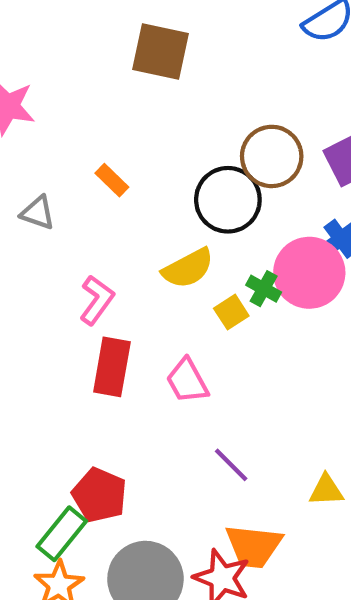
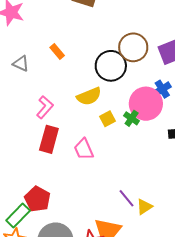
green cross: (264, 289) -> (132, 118), moved
purple line: (231, 465) -> (127, 198), moved
yellow triangle: (326, 490) -> (144, 207), turned -36

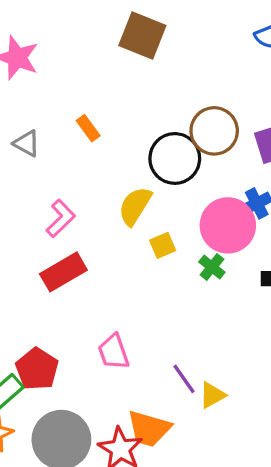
yellow semicircle: (89, 96) -> (135, 206), turned 140
green cross: (132, 118) -> (212, 267), moved
red rectangle: (49, 139) -> (63, 272), turned 40
pink trapezoid: (84, 149) -> (114, 352), moved

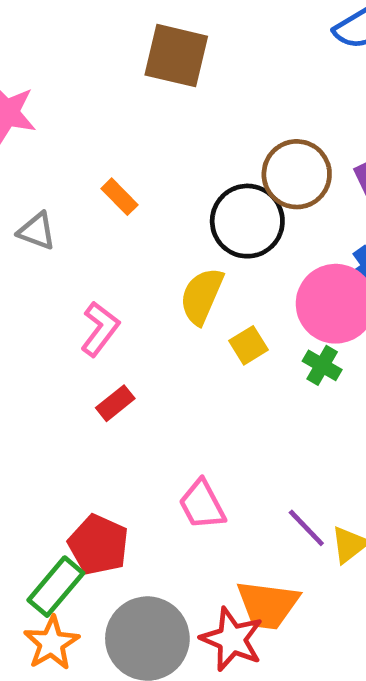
red rectangle: (63, 272) -> (115, 403), size x0.6

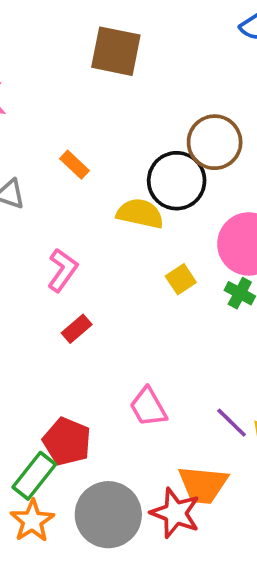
yellow semicircle: (202, 296) -> (140, 214), moved, turned 81

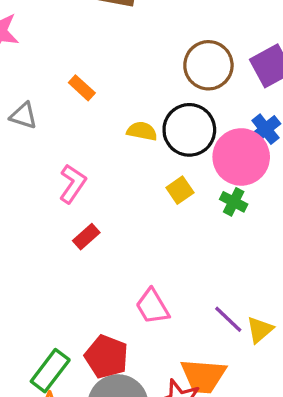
black circle: (177, 181) -> (189, 130), moved
yellow semicircle: (140, 214) -> (142, 131), size x0.7
red pentagon: (67, 441) -> (106, 357), moved

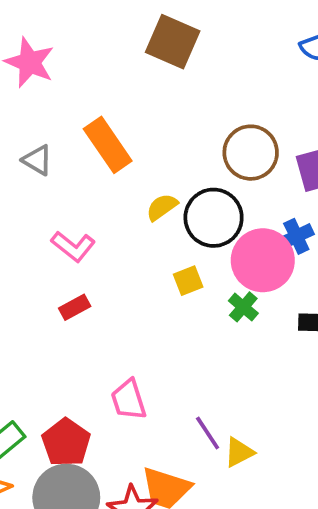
orange rectangle: (82, 88) -> (108, 145), size x1.8
yellow semicircle: (142, 131) -> (162, 207), turned -60
pink L-shape: (73, 184) -> (73, 246), turned 81

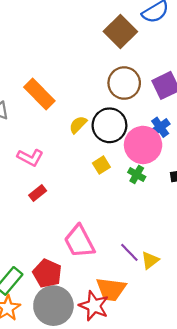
brown square: (173, 42) -> (120, 32), moved, turned 32
pink trapezoid: (129, 400) -> (79, 241), size x1.4

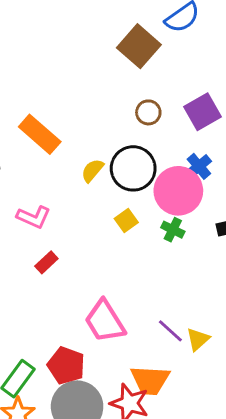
brown circle: (124, 83) -> (148, 112), size x0.6

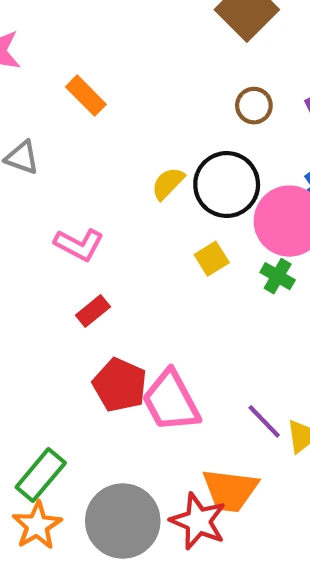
orange rectangle: (40, 134) -> (86, 96), moved, size x0.7
red pentagon: (66, 365) -> (120, 385), moved

